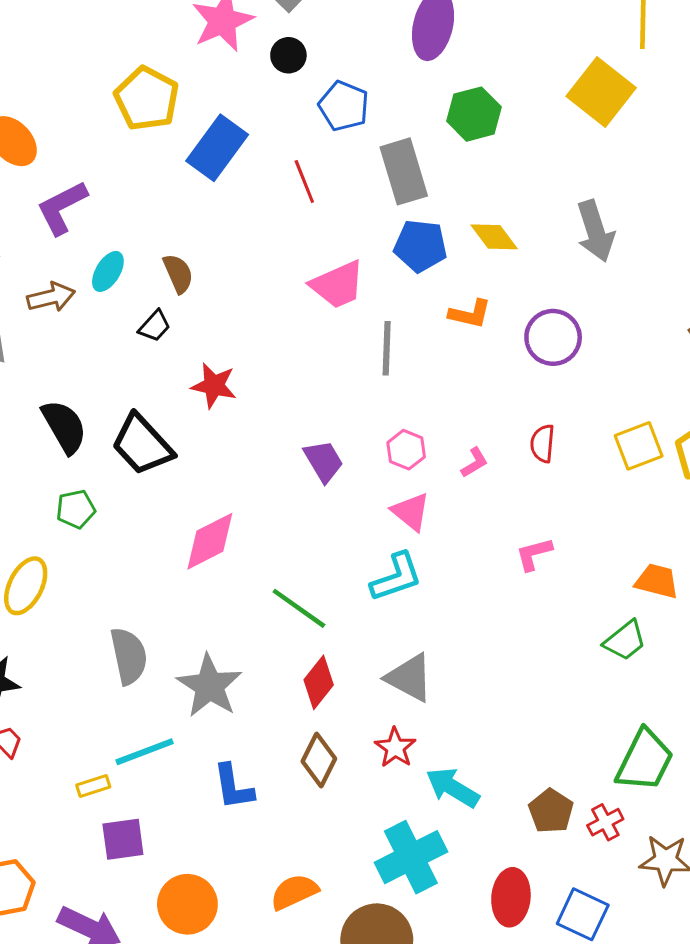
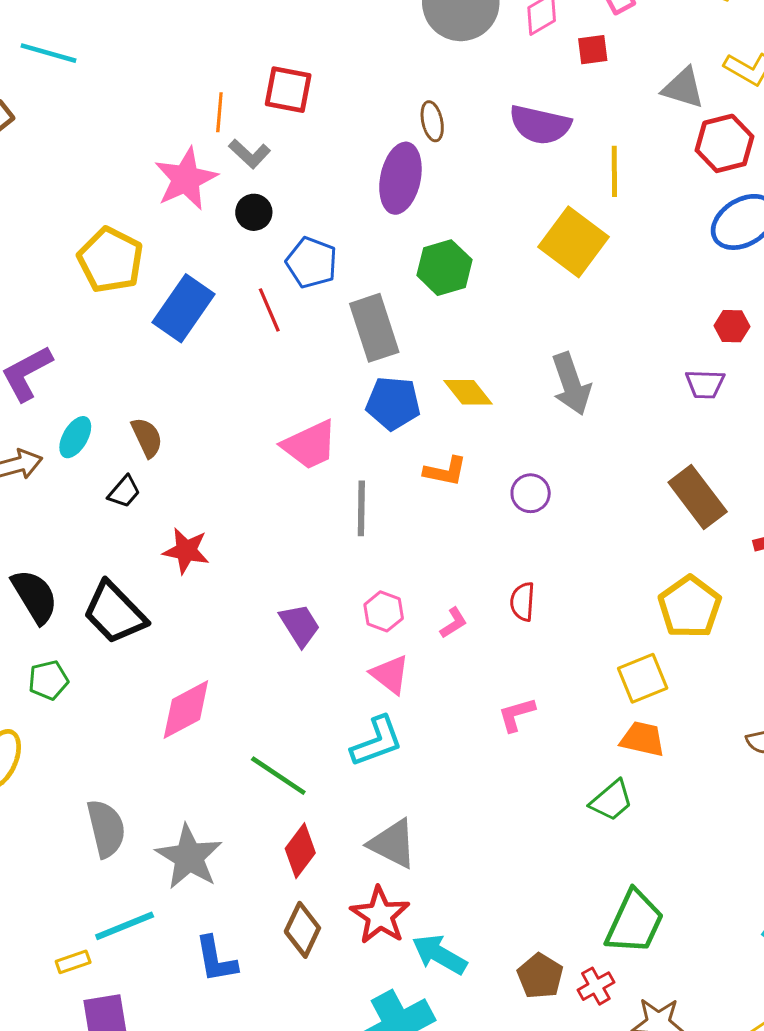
red line: (304, 182) -> (269, 310), moved
purple circle: (553, 337) -> (531, 493), size x0.7
yellow square: (639, 446) -> (643, 678), moved
red star: (395, 748) -> (380, 915), size x1.4

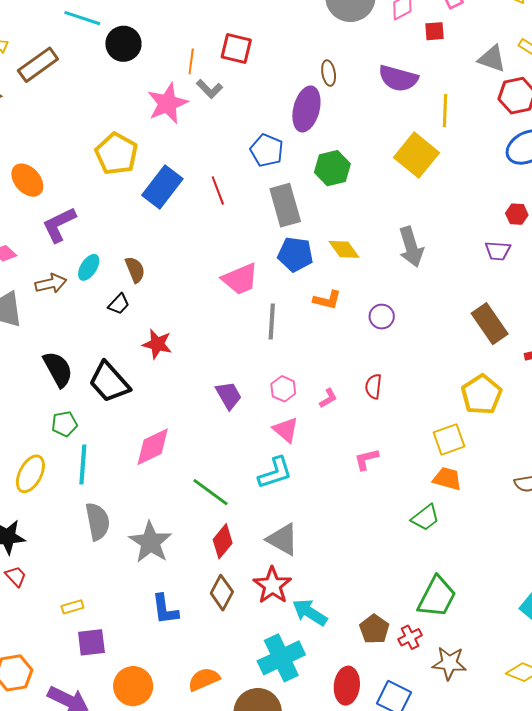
black circle: (254, 212) -> (123, 44), moved, size x1.5
blue pentagon: (312, 263) -> (267, 150), moved
cyan line: (125, 926) -> (83, 465), moved, turned -66

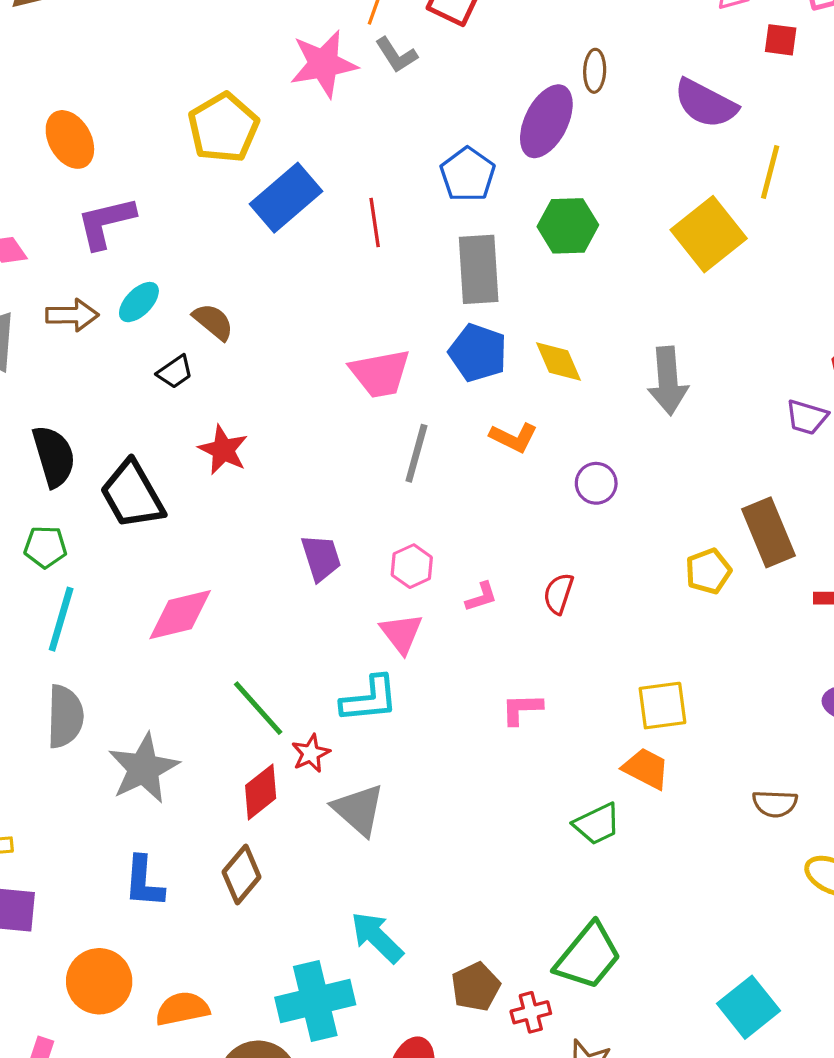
brown semicircle: (135, 270) -> (213, 322), turned -40
yellow pentagon: (481, 395) -> (708, 571), moved, size x0.7
red star: (272, 585) -> (311, 753), moved, size x0.6
orange circle: (133, 686) -> (99, 981), moved

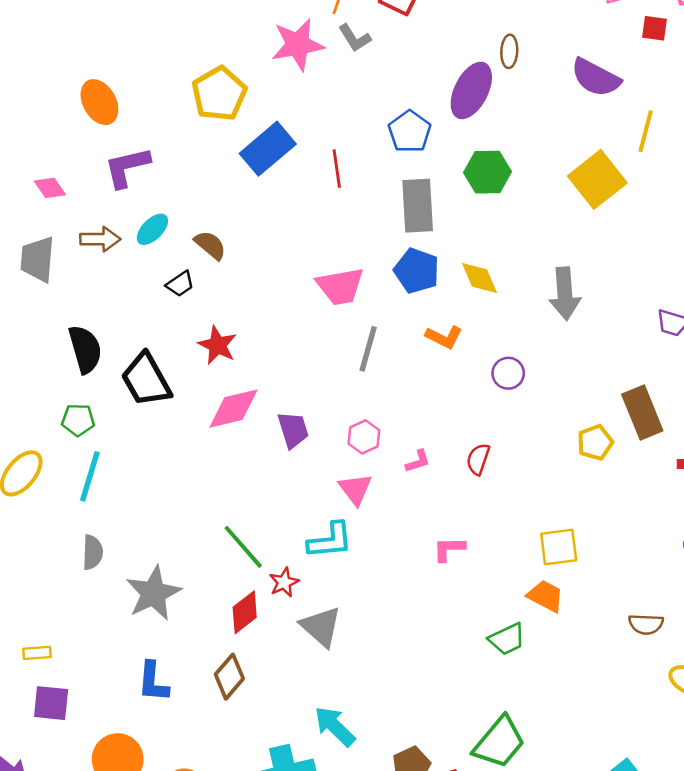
pink diamond: (180, 615) -> (233, 409), moved
gray semicircle: (65, 716) -> (93, 552), size x0.7

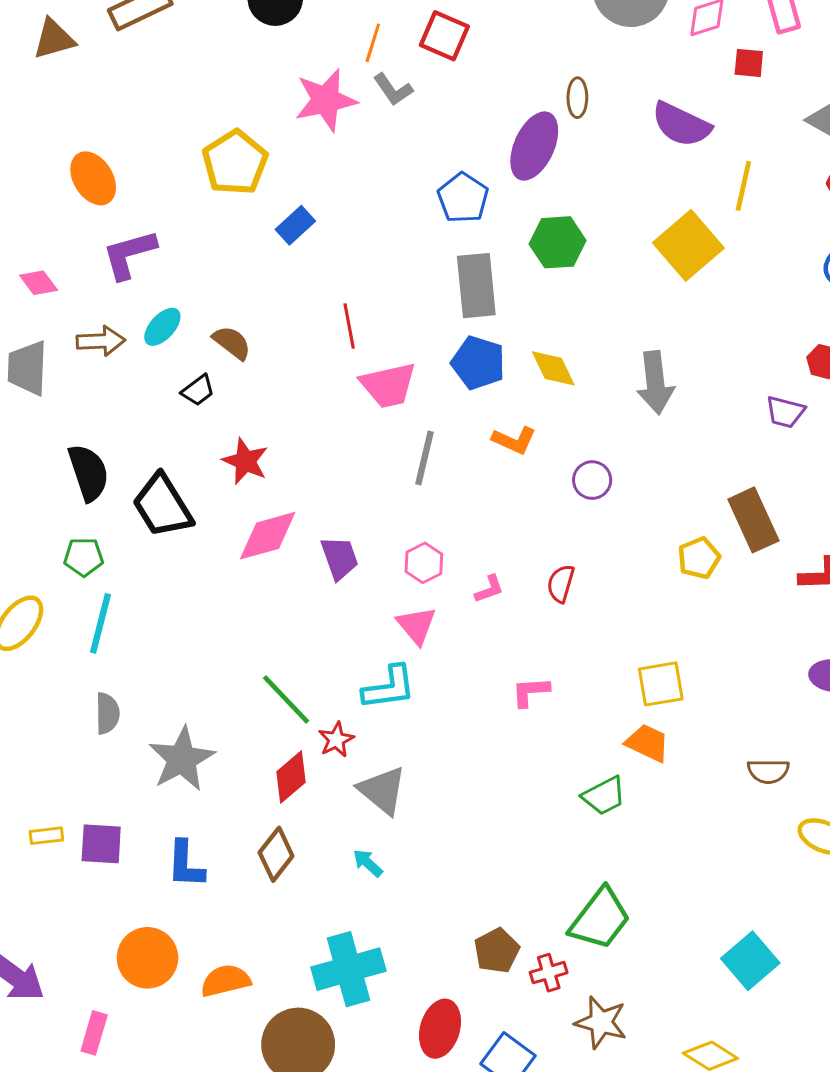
blue rectangle: (268, 149) -> (295, 225), size x0.6
red line: (337, 169) -> (349, 326), moved
purple square: (51, 703) -> (101, 844), moved
cyan arrow: (335, 726) -> (368, 863), moved, size x0.6

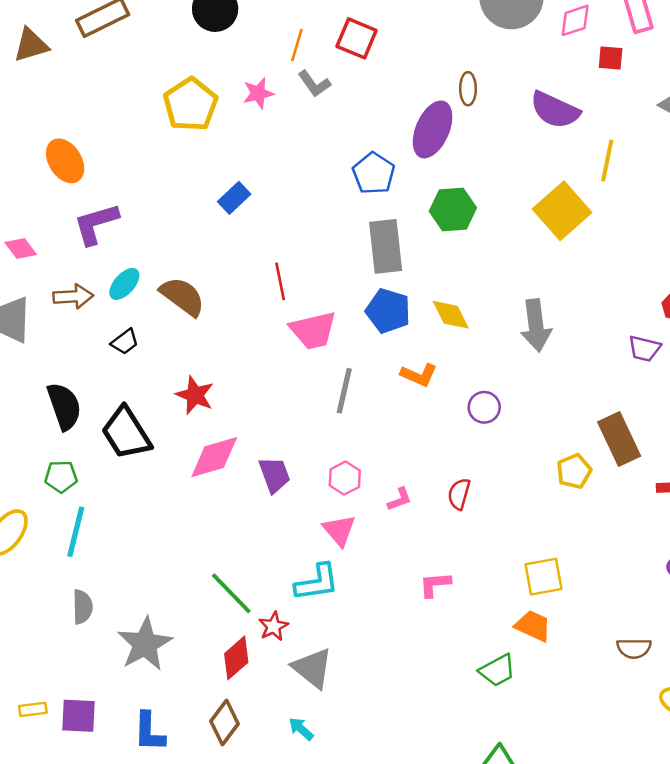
pink star: (326, 100) -> (258, 93), size x0.6
yellow pentagon: (235, 162) -> (191, 104), moved
brown semicircle: (232, 343) -> (182, 296), size x1.4
black trapezoid: (198, 390) -> (125, 342), moved

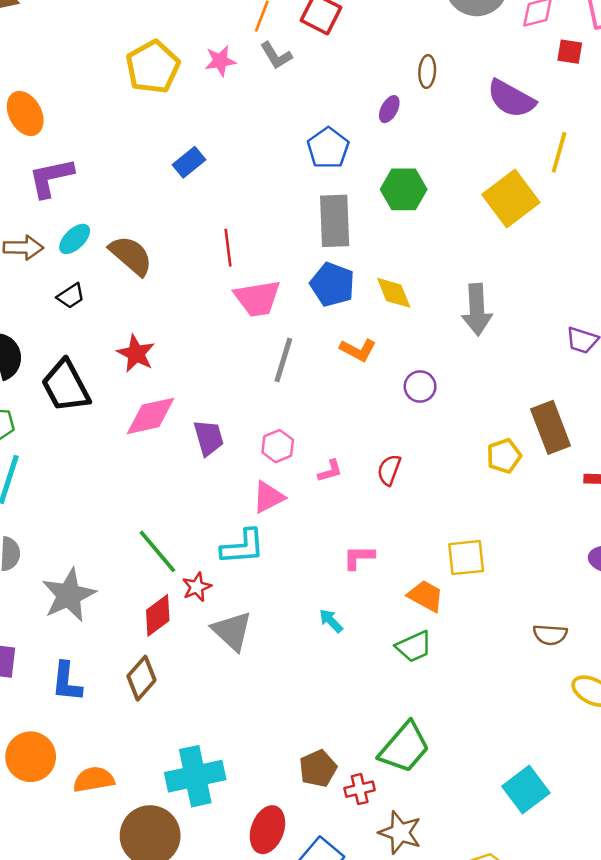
purple ellipse: (433, 129) -> (389, 109), size x0.5
pink triangle: (339, 530) -> (268, 497), turned 39
orange trapezoid: (533, 626) -> (426, 596), moved
cyan arrow: (301, 729) -> (331, 621), moved

